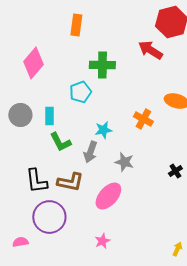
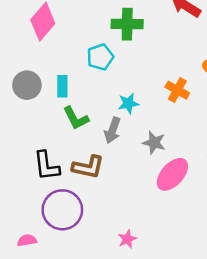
pink ellipse: (108, 196) -> (172, 174), moved

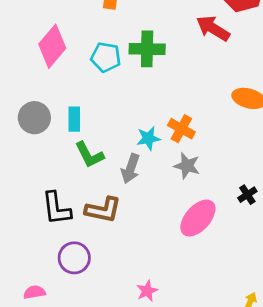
cyan pentagon: (100, 57) -> (106, 57), moved, turned 30
orange cross: (177, 90) -> (181, 129), moved
gray star: (154, 143) -> (187, 166), moved
purple circle: (62, 210) -> (74, 258), size x0.7

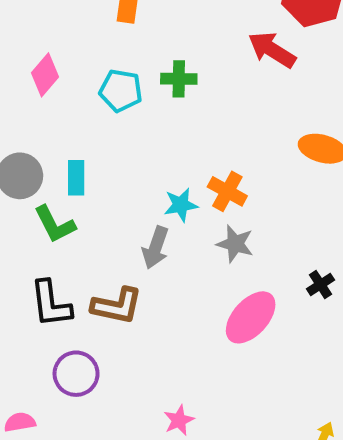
pink diamond: (52, 46) -> (45, 75), size x0.7
green cross: (147, 49) -> (179, 79), size x0.7
green L-shape: (89, 155) -> (55, 224), moved

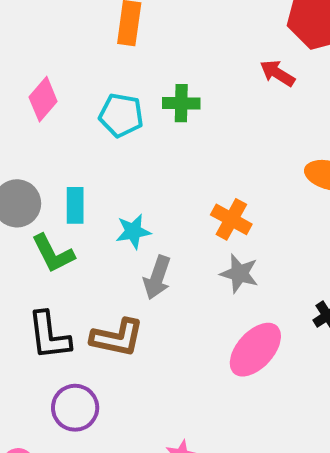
red arrow: (272, 50) -> (277, 73), size x0.7
cyan star: (181, 205) -> (133, 231), moved

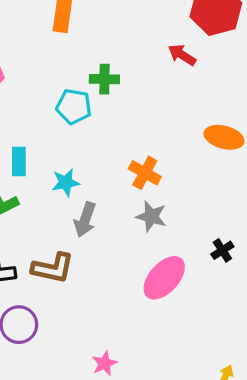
cyan pentagon: (121, 115) -> (74, 107), moved

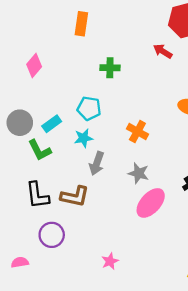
cyan pentagon: (74, 107) -> (89, 108), moved
cyan rectangle: (19, 161) -> (52, 124), turned 54
gray star: (151, 216) -> (139, 173), moved

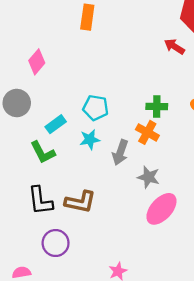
green cross: (110, 68) -> (157, 107), moved
gray circle: (20, 123) -> (17, 103), moved
gray arrow: (97, 163) -> (120, 152), moved

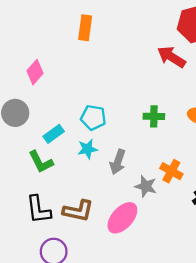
red arrow: (174, 47) -> (171, 57), size x1.4
orange cross: (147, 132) -> (171, 171), moved
pink ellipse: (161, 209) -> (122, 218), moved

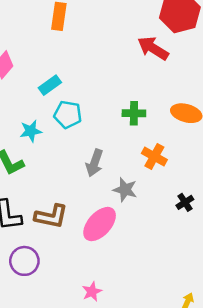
cyan rectangle: (54, 134) -> (50, 85), moved
cyan star: (87, 149) -> (31, 131), moved
orange cross: (171, 171) -> (154, 156), moved

